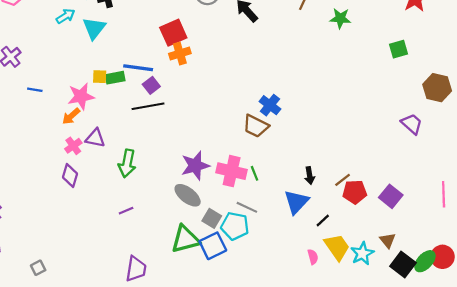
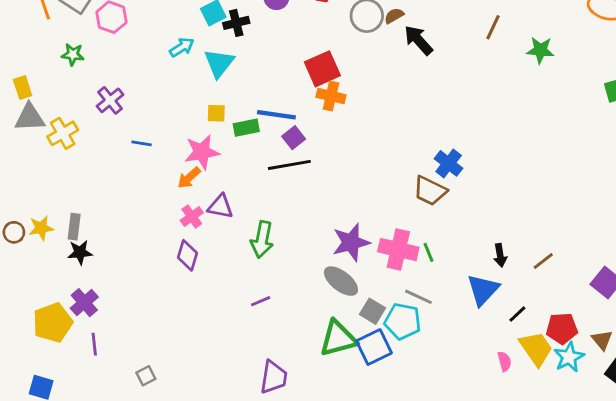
orange cross: (180, 54) -> (331, 96), turned 30
yellow square: (100, 77) -> (216, 113), moved
red pentagon: (355, 192) -> (562, 328), moved

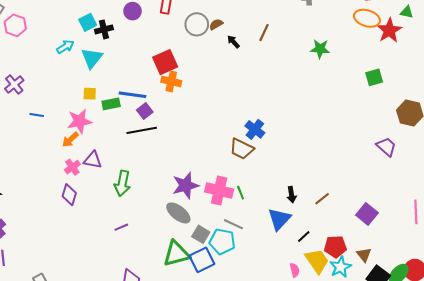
brown line: (493, 27) -> (264, 33), moved
black arrow: (418, 40) -> (233, 42), size x0.6

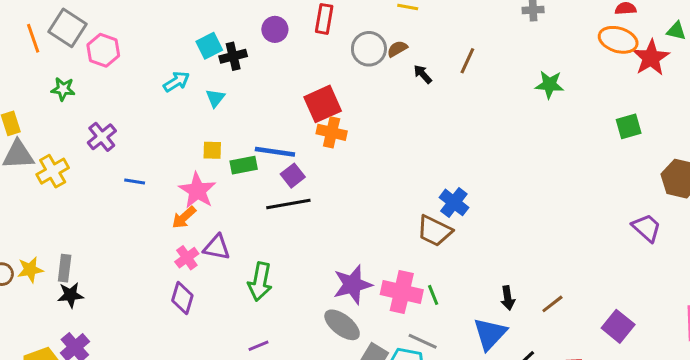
cyan triangle: (92, 58) -> (215, 98), size x0.6
pink star: (79, 121) -> (197, 191), turned -30

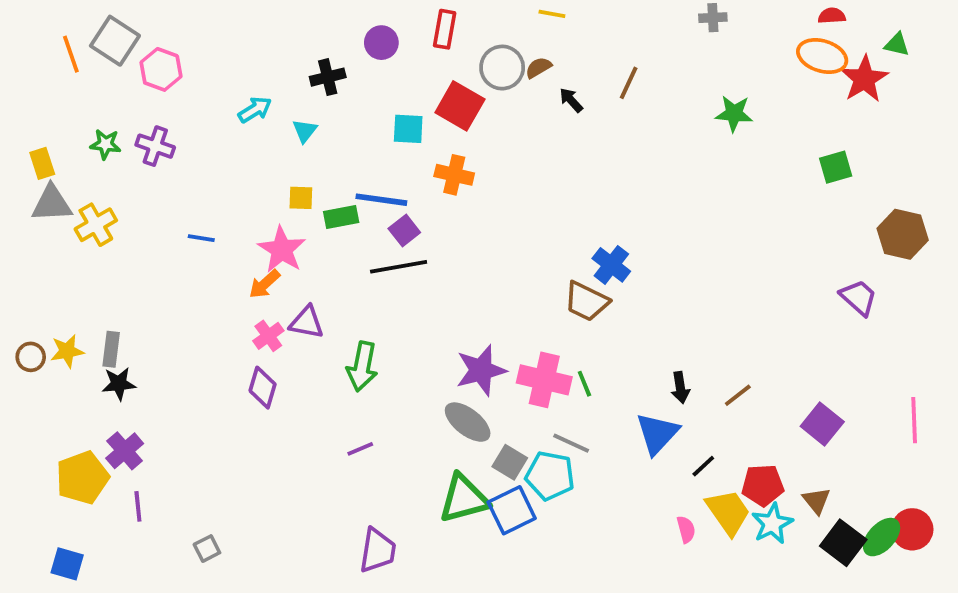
cyan square: (209, 46) -> (408, 129), moved, turned 30
green star: (63, 89) -> (105, 144), moved
red square: (323, 104) -> (460, 106), moved, turned -36
purple cross: (102, 137) -> (155, 146), moved, turned -32

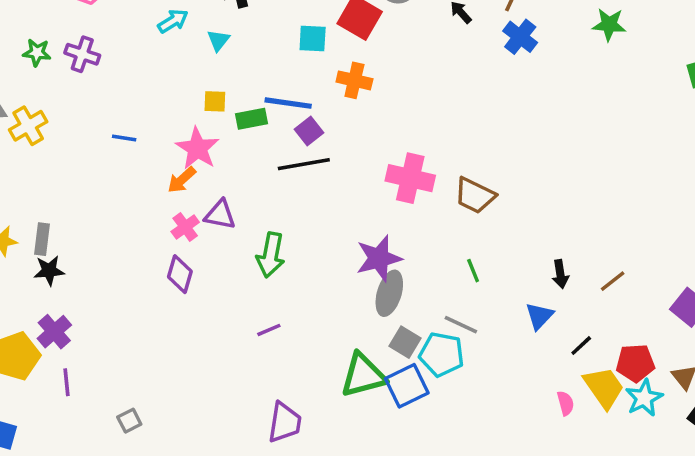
blue cross: (611, 265) -> (520, 37), moved
pink cross: (544, 380) -> (410, 178), moved
gray ellipse: (468, 422) -> (389, 293), moved, turned 69
blue triangle: (657, 434) -> (539, 316), size x0.7

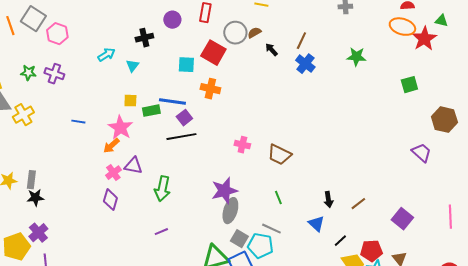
pink cross: (410, 178) -> (242, 145), size x0.6
blue triangle: (539, 316) -> (316, 224), turned -30

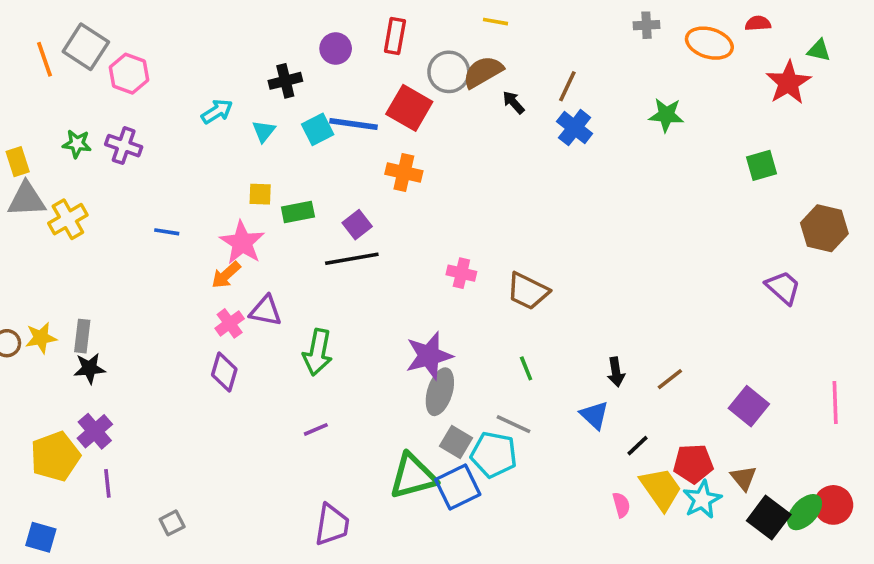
orange ellipse: (402, 27) -> (709, 43), moved
brown semicircle: (254, 33) -> (483, 72), size x1.6
cyan square: (186, 65) -> (318, 129), moved, turned -30
blue line: (172, 102) -> (354, 124), moved

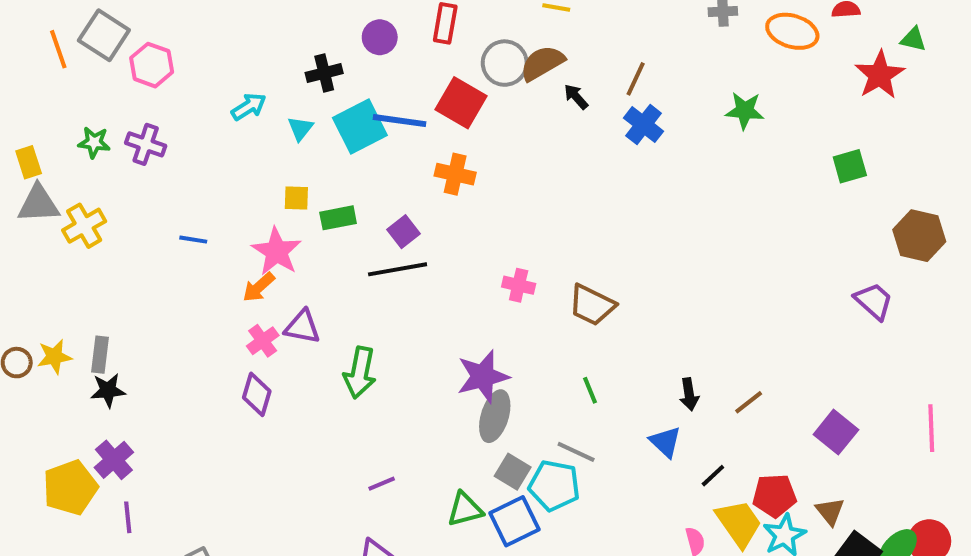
cyan square: (318, 129) -> (360, 127), size x1.5
purple line: (316, 429) -> (382, 484), moved
green triangle: (413, 476) -> (465, 509), size x0.7

